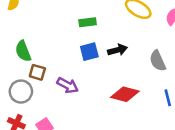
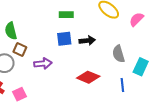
purple arrow: (68, 85) -> (43, 64), turned -42

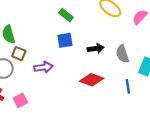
green rectangle: (66, 15) -> (66, 15), turned 40
black arrow: (87, 41) -> (96, 48), moved

